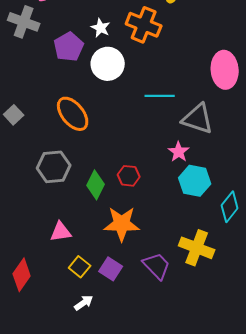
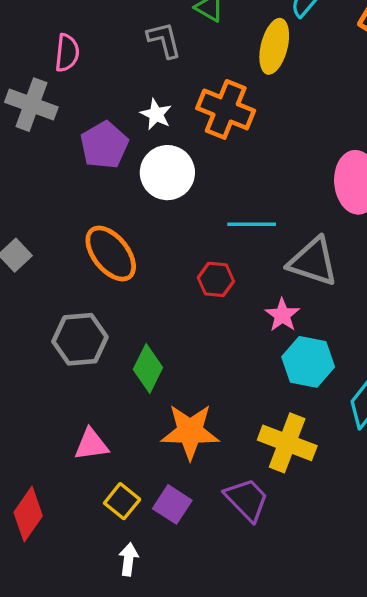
red hexagon: (129, 176) -> (216, 279), moved
yellow cross: (197, 248) -> (287, 443), moved
white arrow: (84, 303) -> (129, 559), turned -48

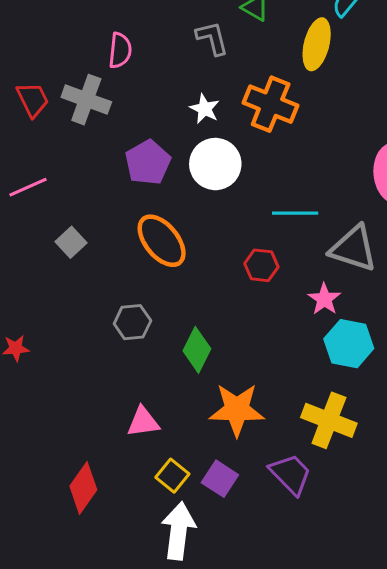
purple pentagon: (104, 145) -> (148, 162), moved
gray hexagon: (80, 339) -> (132, 322), size x0.7
white arrow: (129, 559) -> (178, 531), size x1.8

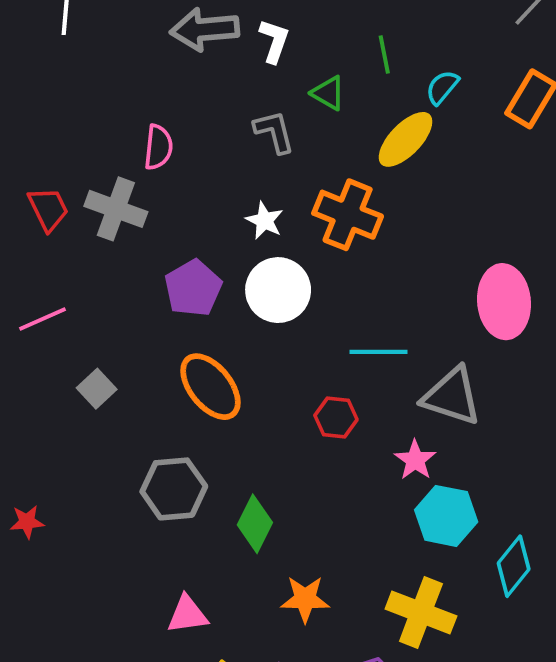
yellow ellipse: (317, 44) -> (406, 139), turned 30
gray hexagon: (132, 322) -> (174, 489), size x1.4
orange star: (237, 410) -> (305, 599), size x0.7

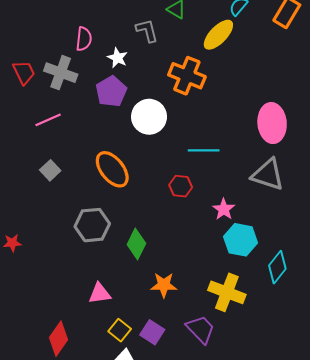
white star: (265, 221) -> (117, 58), moved
purple pentagon: (193, 288) -> (111, 91), moved
pink line: (42, 319) -> (48, 120), moved
gray triangle: (452, 396) -> (268, 175), moved

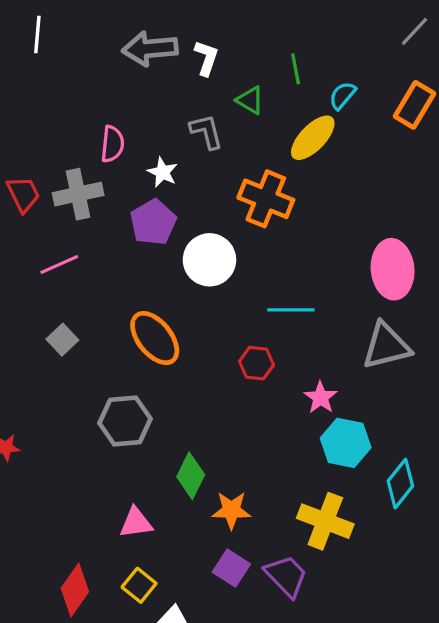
gray cross: (61, 73) -> (78, 194), turned -32
gray triangle: (268, 175) -> (386, 346), turned -32
green diamond: (136, 244) -> (191, 476), moved
yellow square: (120, 330) -> (139, 585), moved
purple square: (152, 332) -> (231, 568), moved

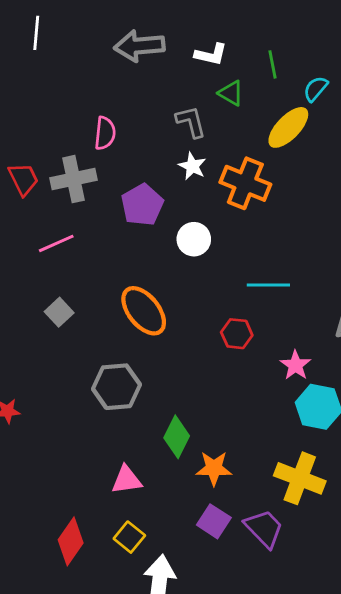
white L-shape: (206, 58) -> (211, 54), moved, turned 84
white star: (163, 172) -> (192, 166), moved
white circle: (209, 260) -> (194, 239), size x0.7

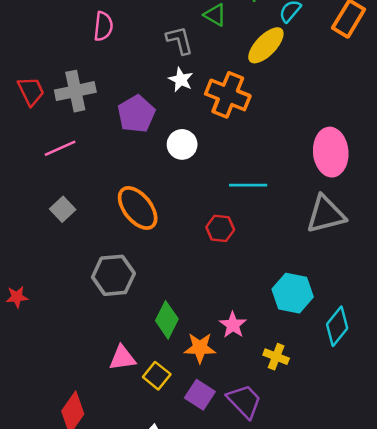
pink semicircle: (105, 133) -> (103, 26), moved
pink star: (295, 365) -> (233, 325), moved
yellow cross: (300, 478) -> (276, 357), size x0.6
yellow square: (129, 537) -> (157, 376), moved

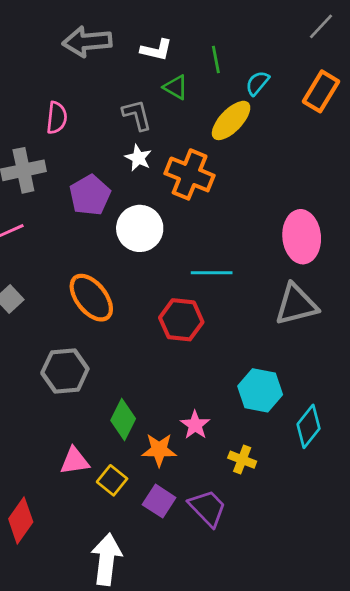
pink semicircle: (103, 26) -> (57, 118), moved
white circle: (182, 144) -> (140, 228), size x1.4
red hexagon: (220, 228) -> (181, 320), size x1.4

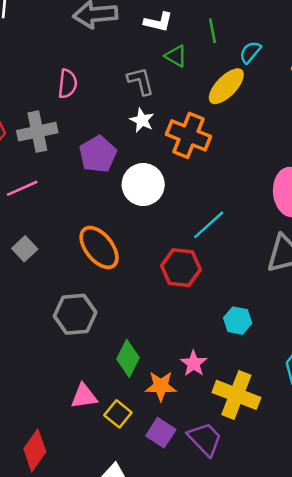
cyan line: (212, 273) -> (209, 225), turned -42
cyan hexagon: (260, 390) -> (238, 321), moved, size x0.7
yellow cross: (242, 460) -> (236, 395), size x1.8

